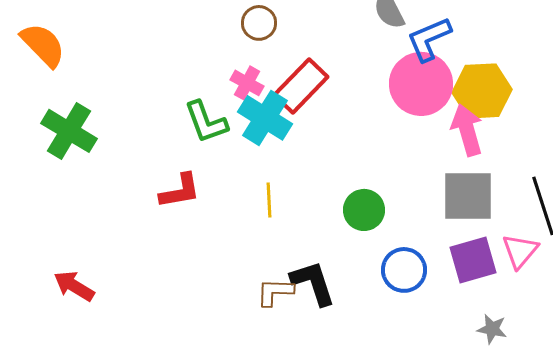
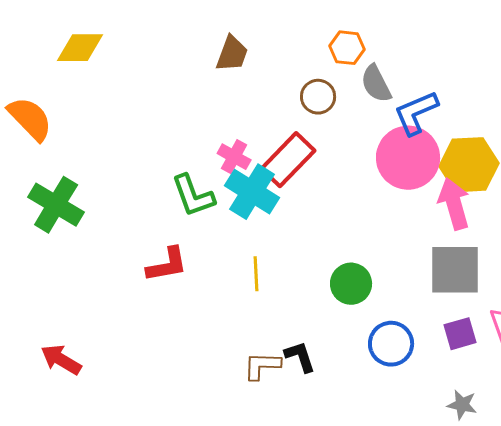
brown circle: (259, 23) -> (318, 97), moved
purple square: (473, 260) -> (460, 334), size x0.7
black L-shape: (313, 283) -> (300, 357), size x0.7
gray star: (492, 329) -> (462, 405), moved

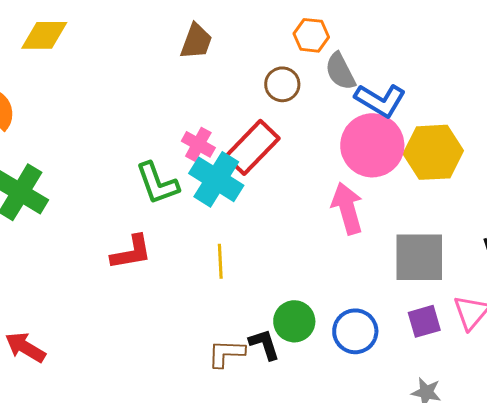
blue L-shape: (416, 113) -> (380, 100), turned -126
pink arrow: (454, 204) -> (347, 208), moved
green circle: (351, 284) -> (294, 321), moved

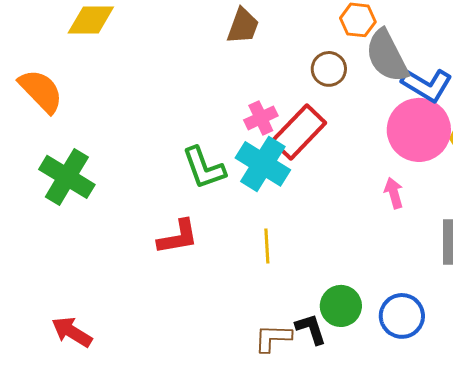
gray semicircle: (340, 71) -> (387, 56), size x1.4
pink cross: (198, 144) -> (261, 118), moved, turned 36
pink arrow: (347, 208) -> (394, 193), size x0.6

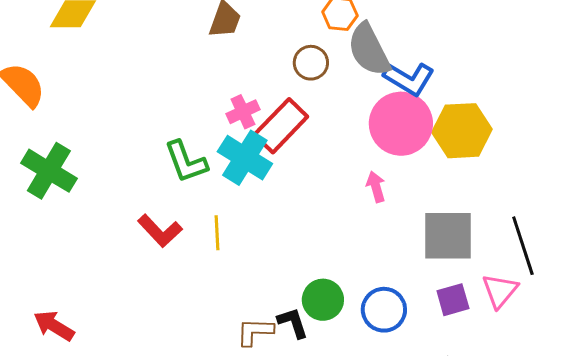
red L-shape: (178, 237) -> (160, 231), turned 57
yellow line: (267, 246) -> (217, 233), moved

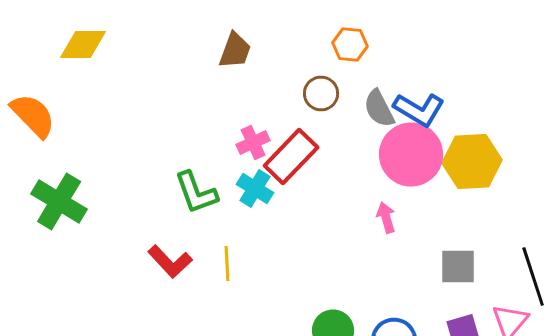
gray semicircle: (369, 50) -> (379, 108), moved, size x0.7
cyan cross: (245, 158) -> (255, 188), size x0.7
gray square: (448, 236) -> (458, 266), size x0.7

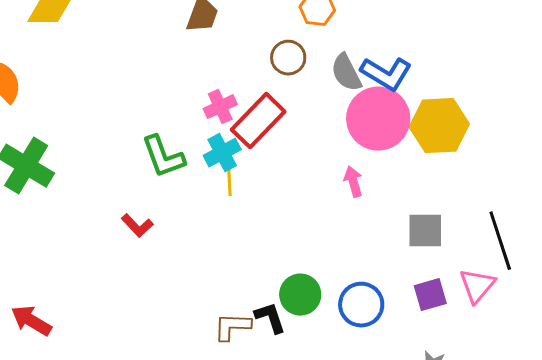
cyan cross: (255, 188) -> (222, 153), turned 30
red L-shape: (170, 262) -> (137, 226), size x0.7
yellow line: (227, 264) -> (229, 179), moved

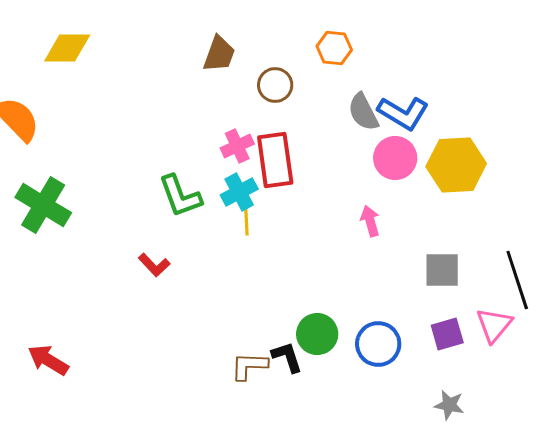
brown circle: (288, 58) -> (275, 85), moved
pink circle: (378, 119) -> (395, 158), size x0.7
red rectangle: (258, 121) -> (275, 160), turned -52

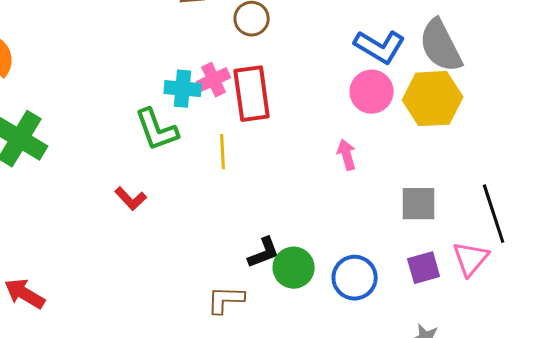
gray semicircle: (363, 112) -> (441, 46), moved, size x1.4
cyan cross: (239, 192) -> (183, 89), moved, turned 33
black L-shape: (287, 357) -> (264, 253), moved, turned 87

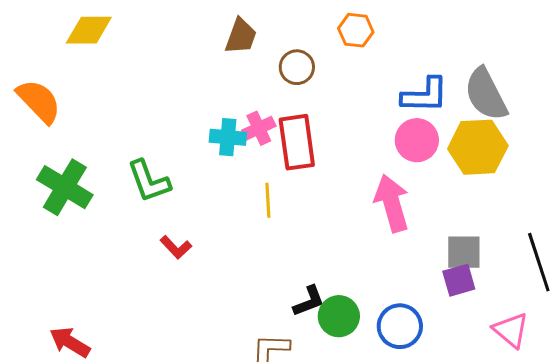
blue L-shape: (380, 47) -> (425, 95), turned -30
green L-shape: (157, 130) -> (149, 181), moved
pink arrow: (347, 155) -> (392, 203), size x1.8
pink triangle: (471, 259) -> (511, 330), moved, turned -30
purple square: (424, 268) -> (459, 280), moved

